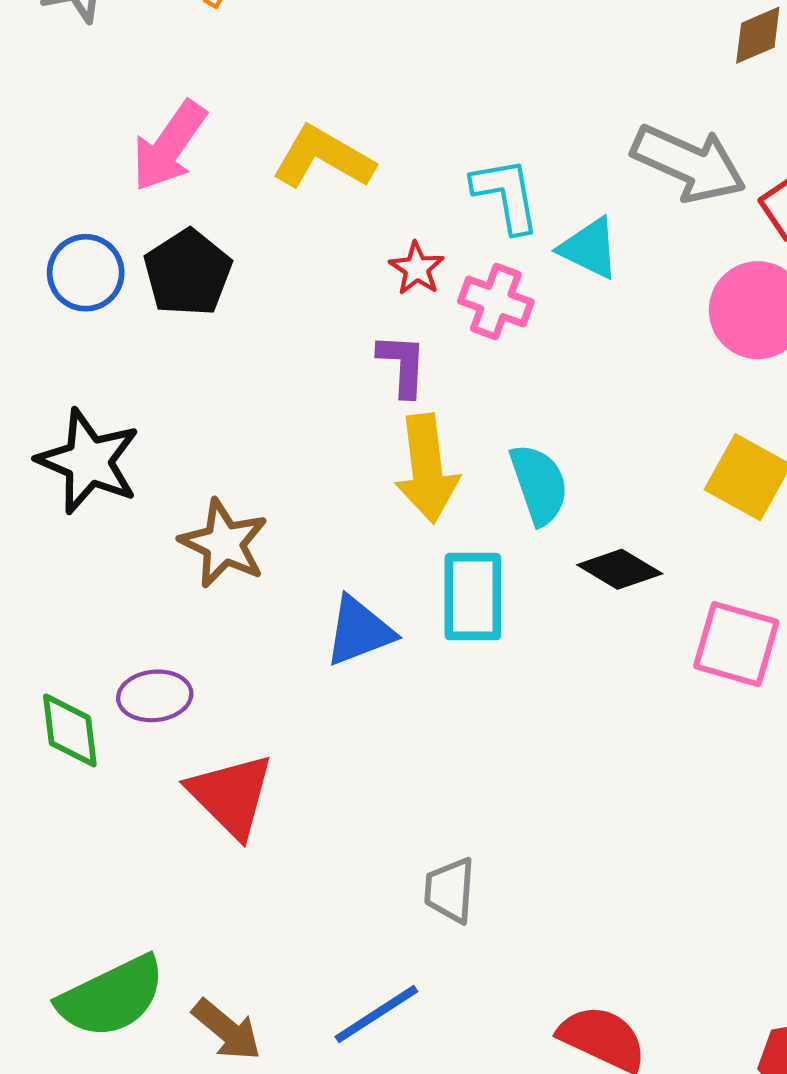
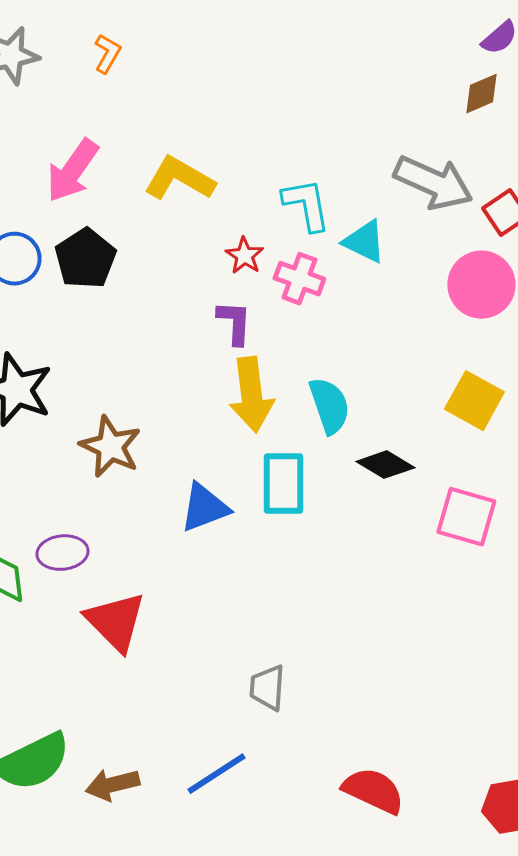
brown arrow: (227, 1030) -> (112, 785), turned 126

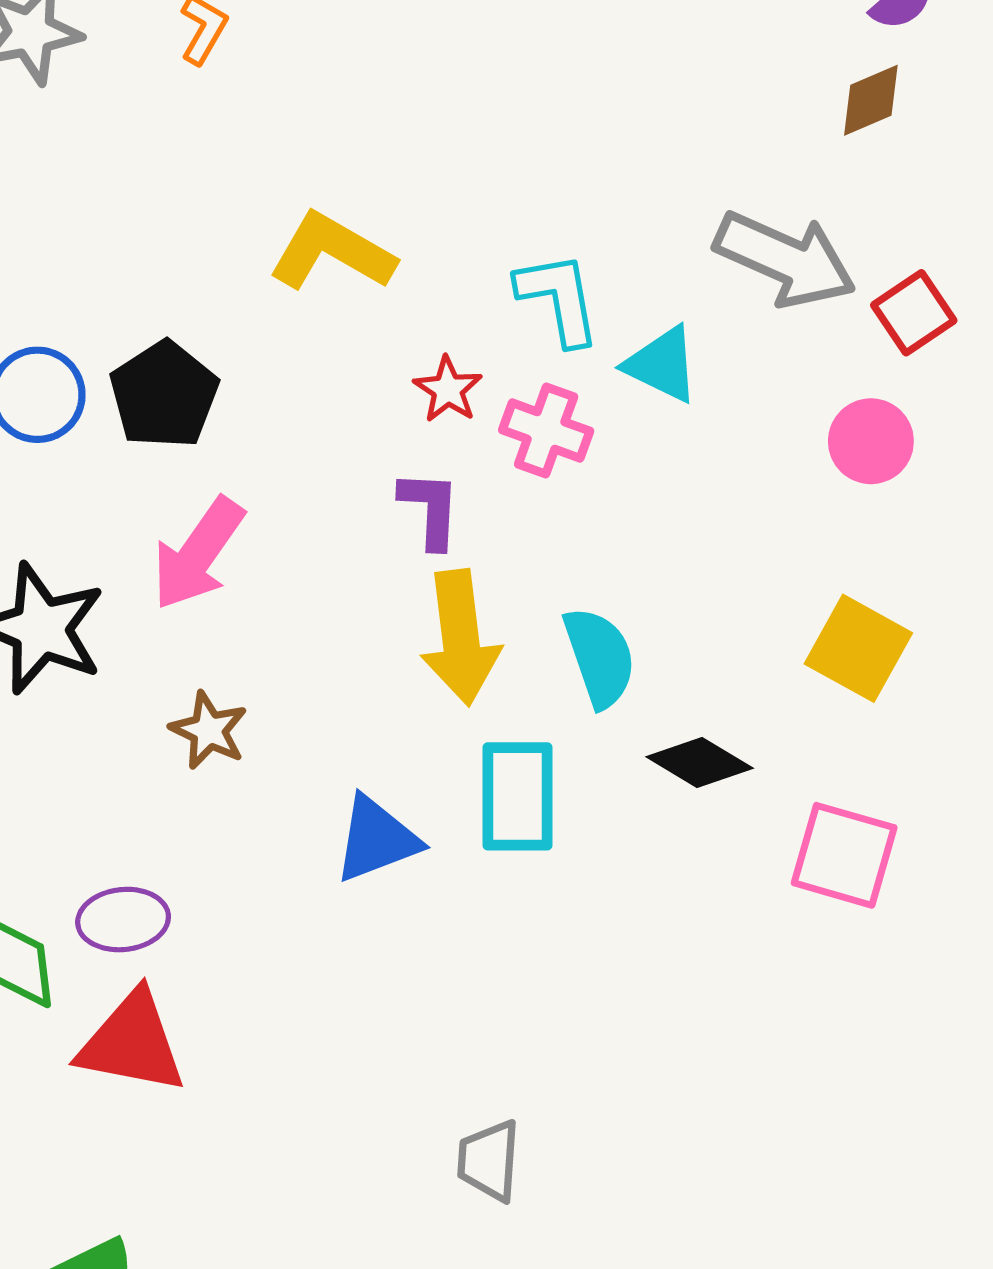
pink arrow: (72, 171) -> (198, 554), moved
pink circle: (481, 285) -> (871, 441), size x0.7
brown star: (110, 447) -> (209, 730), size x0.7
red triangle: (115, 622) -> (132, 1043), moved, turned -34

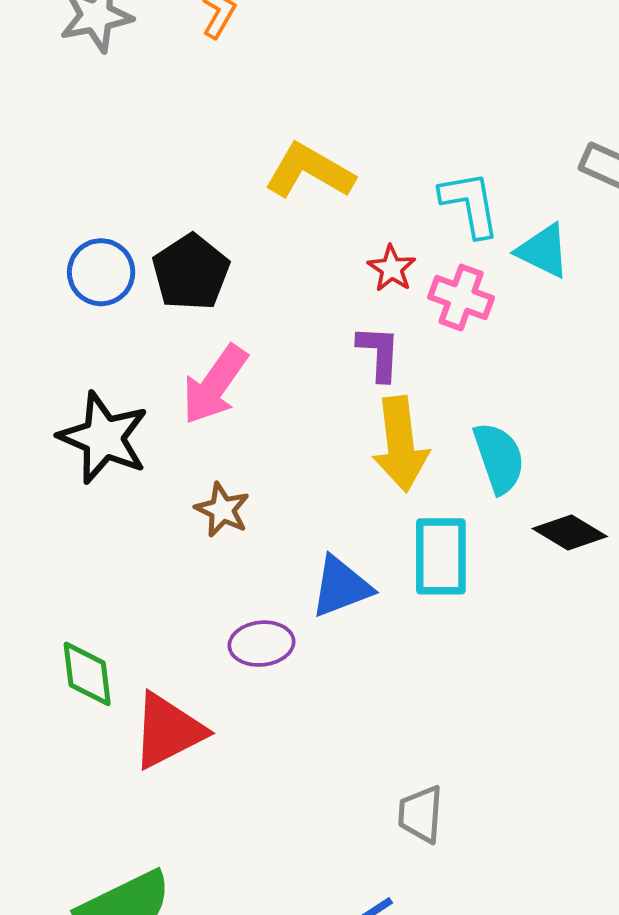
purple ellipse: (123, 920) -> (261, 644), moved
red triangle: (132, 1043) -> (168, 731), turned -38

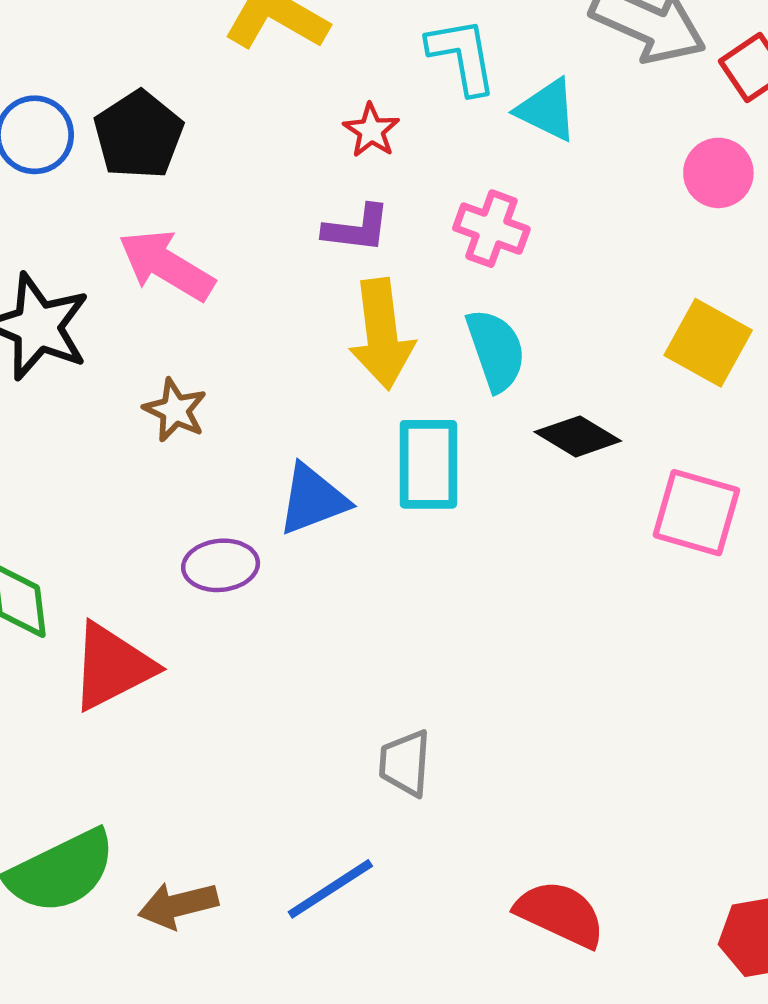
pink cross: (461, 297) -> (491, 229), moved
purple L-shape: (379, 353) -> (357, 229), turned 94
pink arrow: (215, 385) -> (166, 265), turned 86

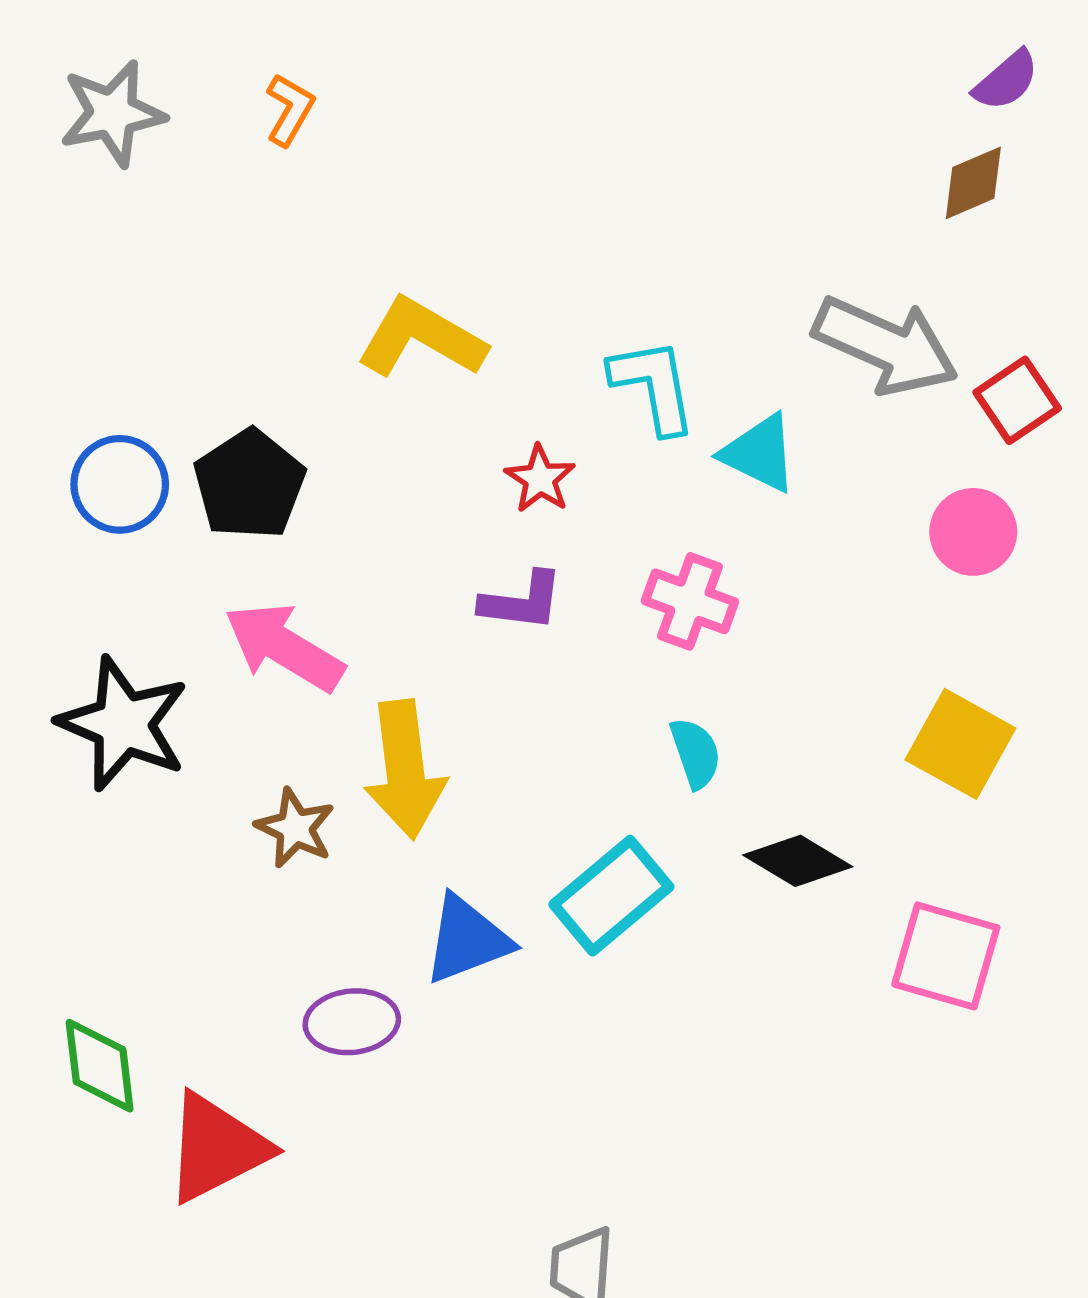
yellow arrow: (382, 334) -> (405, 770), moved
cyan semicircle: (496, 350) -> (695, 753), size x0.7
cyan rectangle: (428, 464) -> (611, 896), turned 50

